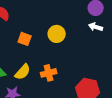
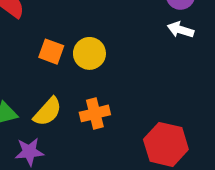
yellow circle: (57, 34) -> (89, 53), moved

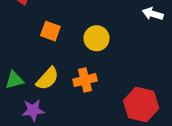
yellow circle: (89, 53) -> (97, 38), moved

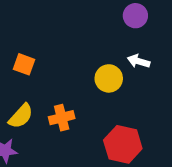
white arrow: (153, 14) -> (139, 61), moved
yellow circle: (97, 38) -> (109, 78), moved

